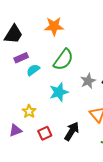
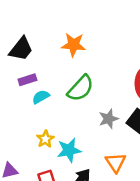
cyan star: (59, 92) -> (69, 150), moved
yellow star: (29, 111) -> (45, 139), moved

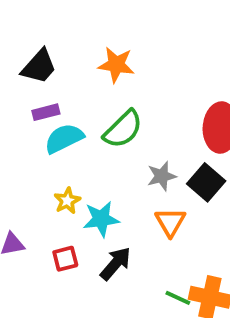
cyan semicircle: (41, 97) -> (64, 138), size x1.5
orange triangle: (116, 162) -> (170, 222), moved

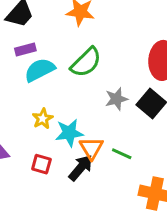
orange triangle: (170, 222) -> (91, 148), moved
red square: (65, 259) -> (41, 164), turned 30
green line: (178, 298) -> (122, 154), moved

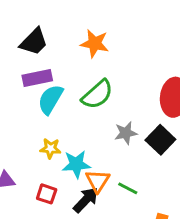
purple rectangle: (25, 49) -> (37, 78), size x1.4
cyan semicircle: (40, 70) -> (50, 99), turned -36
yellow star: (43, 119) -> (50, 148), turned 30

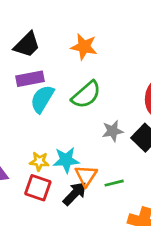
yellow star: (50, 148) -> (39, 161), moved
green line: (128, 188) -> (114, 183), turned -42
red square: (47, 194) -> (38, 188), size x1.4

